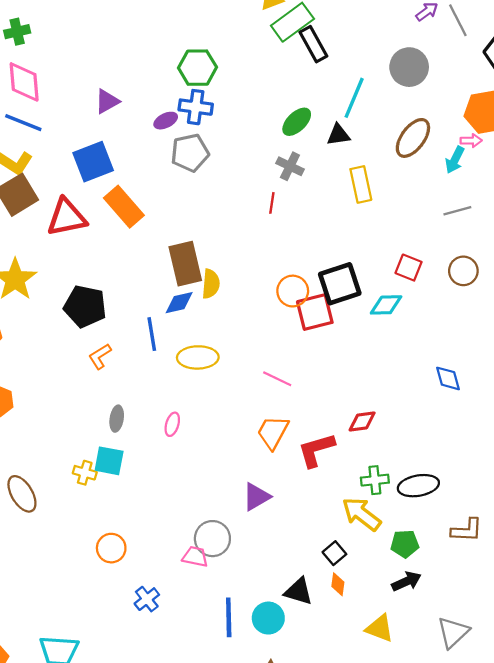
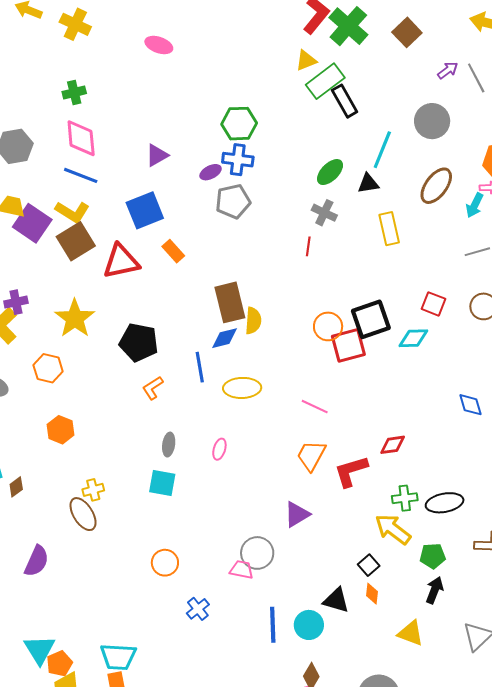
orange rectangle: (124, 207) -> (173, 251), size x0.6
yellow cross: (85, 473) -> (93, 490), moved, turned -30
black arrow: (406, 581) -> (435, 590), turned -44

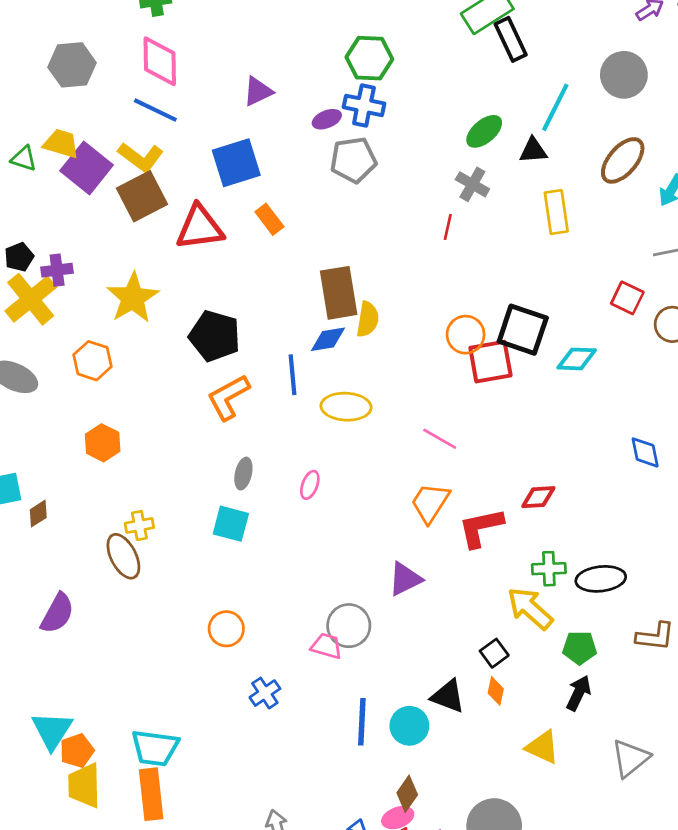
red square: (433, 304) -> (627, 298), moved
black square: (371, 319) -> (523, 330), turned 33
orange L-shape: (153, 388) -> (228, 397), size x1.5

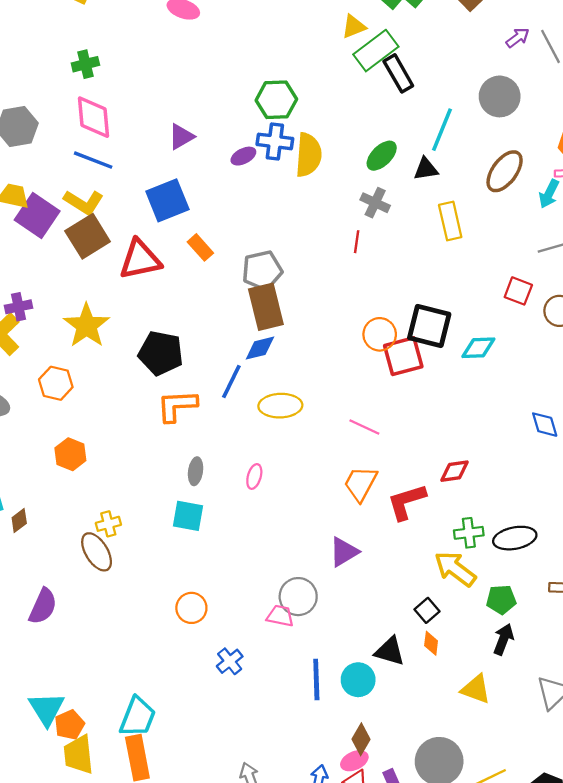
gray pentagon: (353, 160) -> (262, 270), moved
yellow semicircle: (368, 319) -> (309, 155), moved, size x1.4
blue line: (292, 375) -> (231, 382), turned 36
orange L-shape: (228, 397) -> (177, 406), turned 30
cyan trapezoid: (155, 748) -> (138, 717), turned -72

